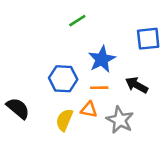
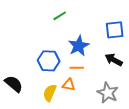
black arrow: (137, 85) -> (114, 60), moved
gray star: (120, 120) -> (108, 93), moved

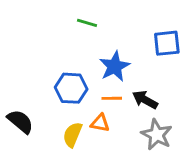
green line: (60, 16) -> (87, 23), turned 48
black arrow: (114, 60) -> (145, 100), moved

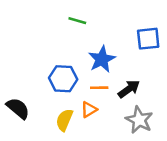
black arrow: (145, 100) -> (129, 89), turned 115
orange triangle: (100, 123) -> (89, 110), turned -42

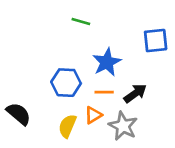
gray star: (139, 120) -> (123, 126), moved

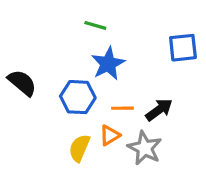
blue star: (107, 62) -> (108, 64), moved
black semicircle: (19, 114) -> (22, 83), moved

